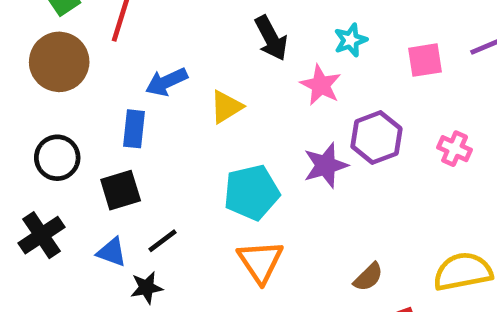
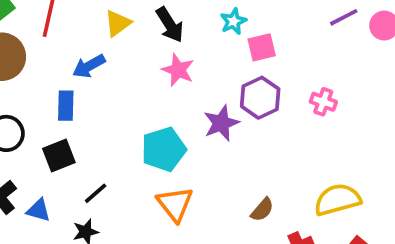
pink square: (425, 60) -> (262, 47), moved
pink star: (321, 85) -> (178, 70), moved
yellow triangle: (226, 107) -> (118, 23), moved
blue triangle: (112, 252) -> (38, 210), moved

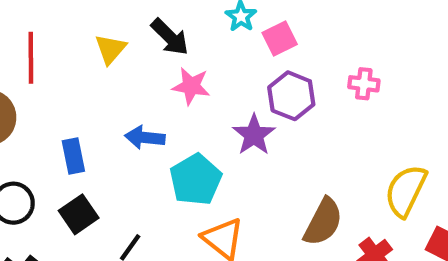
blue arrow: (89, 66) -> (145, 138), moved, turned 48
yellow semicircle: (337, 200) -> (406, 191), turned -36
brown semicircle: (262, 210) -> (323, 222), size x1.6

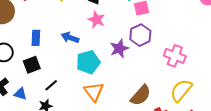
pink cross: (364, 84) -> (175, 56), moved, size x1.5

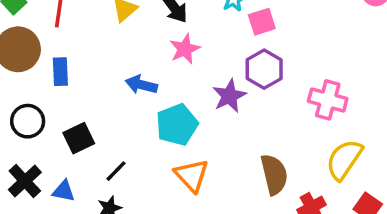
pink star: (96, 20) -> (185, 49), turned 30
blue rectangle: (36, 38) -> (60, 72), moved
brown semicircle: (141, 95) -> (274, 174), turned -50

